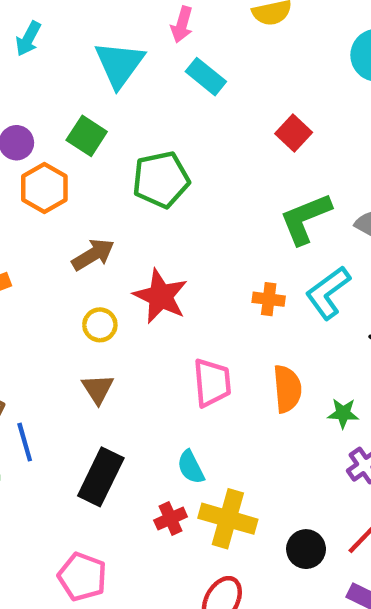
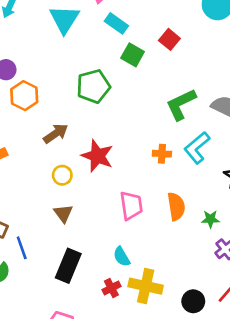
red square: (294, 133) -> (169, 39), moved
green square: (87, 136) -> (133, 55), moved

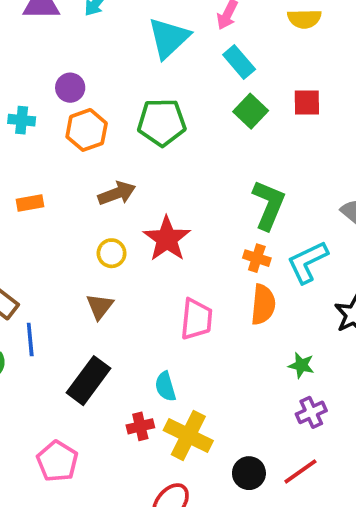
red square: (169, 39) -> (307, 103), turned 36
green pentagon: (93, 86) -> (162, 122), moved
green L-shape: (181, 104) -> (269, 205), moved, turned 124
orange semicircle: (176, 207) -> (263, 305), moved

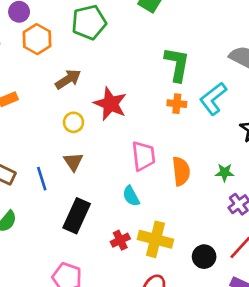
orange semicircle: (263, 305) -> (181, 171), moved
blue line: (30, 340) -> (42, 179), moved
cyan semicircle: (165, 387) -> (131, 196), moved

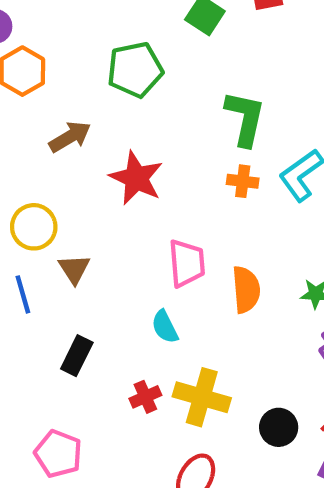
green pentagon: (89, 22) -> (135, 70), moved
yellow circle: (74, 122) -> (34, 227), moved, size x1.4
black rectangle: (77, 216) -> (77, 356), size x0.7

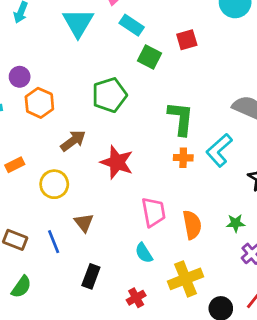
yellow circle: (34, 227) -> (54, 184), moved
yellow cross: (202, 397) -> (186, 279), moved, turned -32

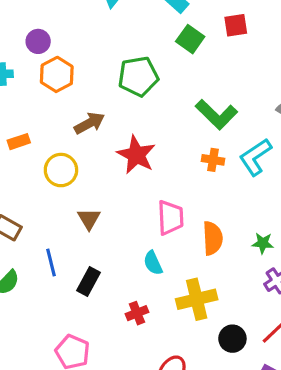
green L-shape: (181, 118) -> (216, 114), turned 120
blue line: (54, 242) -> (51, 262), moved

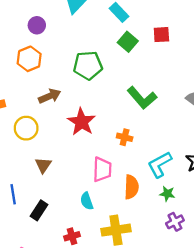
purple circle: (38, 41) -> (37, 25), moved
cyan L-shape: (255, 157) -> (160, 164), moved
orange cross: (213, 160) -> (125, 137), moved

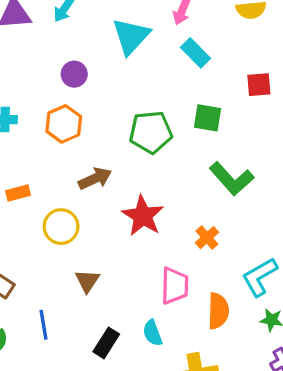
green square: (128, 42) -> (207, 118), moved, turned -30
orange cross: (125, 137) -> (207, 238), turned 35
black rectangle: (39, 210) -> (106, 343), moved

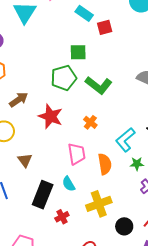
cyan rectangle: (196, 53) -> (84, 13), moved
green pentagon: (151, 132) -> (64, 78), moved
black rectangle: (106, 343) -> (43, 195), size x1.5

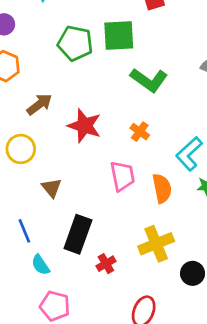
green square: (78, 52) -> (119, 36), size x1.4
green pentagon: (64, 78) -> (75, 43), moved, turned 30
cyan semicircle: (69, 184) -> (40, 265), moved

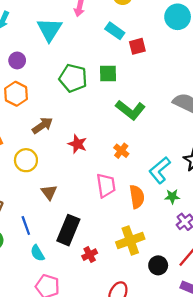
green square: (119, 36) -> (108, 74), size x0.7
red star: (84, 126) -> (77, 144), size x0.7

